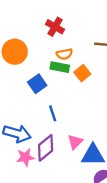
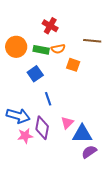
green rectangle: (60, 67) -> (41, 50), moved
orange square: (82, 73) -> (73, 65), turned -32
purple diamond: (46, 148) -> (42, 128), turned -40

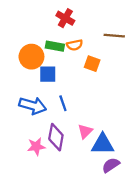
orange circle: (16, 47) -> (31, 57), moved
blue square: (35, 74) -> (48, 74), turned 35
blue arrow: (18, 116) -> (33, 106), moved

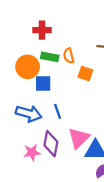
red cross: (65, 18) -> (42, 30), moved, turned -30
orange semicircle: (75, 45) -> (69, 56), turned 88
pink triangle: (85, 131) -> (79, 138), size x1.5

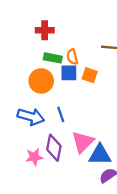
orange circle: (28, 67) -> (41, 81), moved
blue square: (43, 84) -> (69, 73), moved

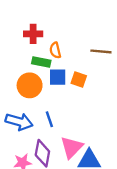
orange semicircle: (72, 57) -> (55, 50), moved

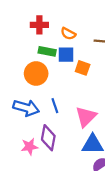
orange semicircle: (55, 50) -> (68, 34), moved, turned -48
blue square: (58, 77) -> (66, 55), moved
pink triangle: (72, 147) -> (86, 117), moved

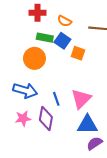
blue square: (66, 55) -> (62, 41), turned 35
blue line: (55, 106) -> (56, 99), moved
pink star: (29, 147) -> (23, 118), moved

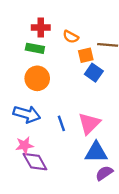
green rectangle: (45, 38) -> (35, 48), moved
blue square: (62, 41) -> (94, 73), moved
orange square: (78, 53) -> (86, 55), moved, turned -32
purple diamond: (46, 118) -> (35, 162), moved, turned -40

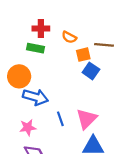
orange circle: (37, 78) -> (19, 76), moved
blue arrow: (27, 114) -> (35, 97), moved
pink star: (24, 145) -> (28, 128), moved

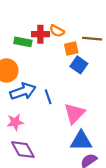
red cross: (41, 29) -> (40, 34), moved
blue arrow: (35, 97) -> (23, 91), turned -35
blue line: (60, 119) -> (48, 97), moved

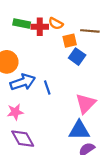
green rectangle: (23, 42) -> (22, 24), moved
pink triangle: (75, 113) -> (86, 103), moved

